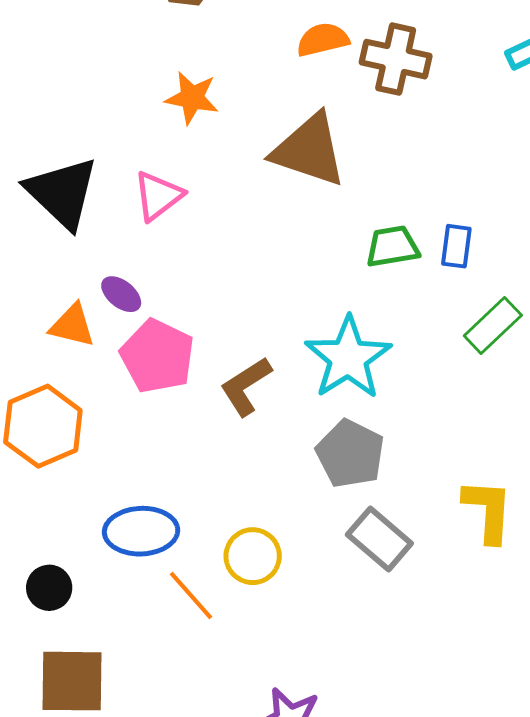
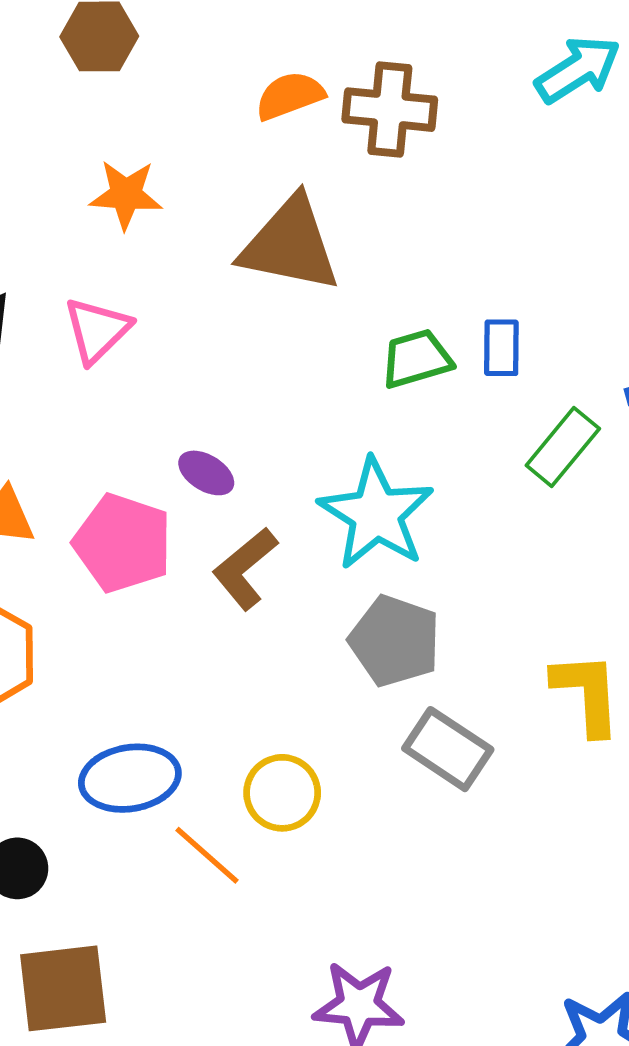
purple ellipse: (121, 294) -> (206, 473), moved

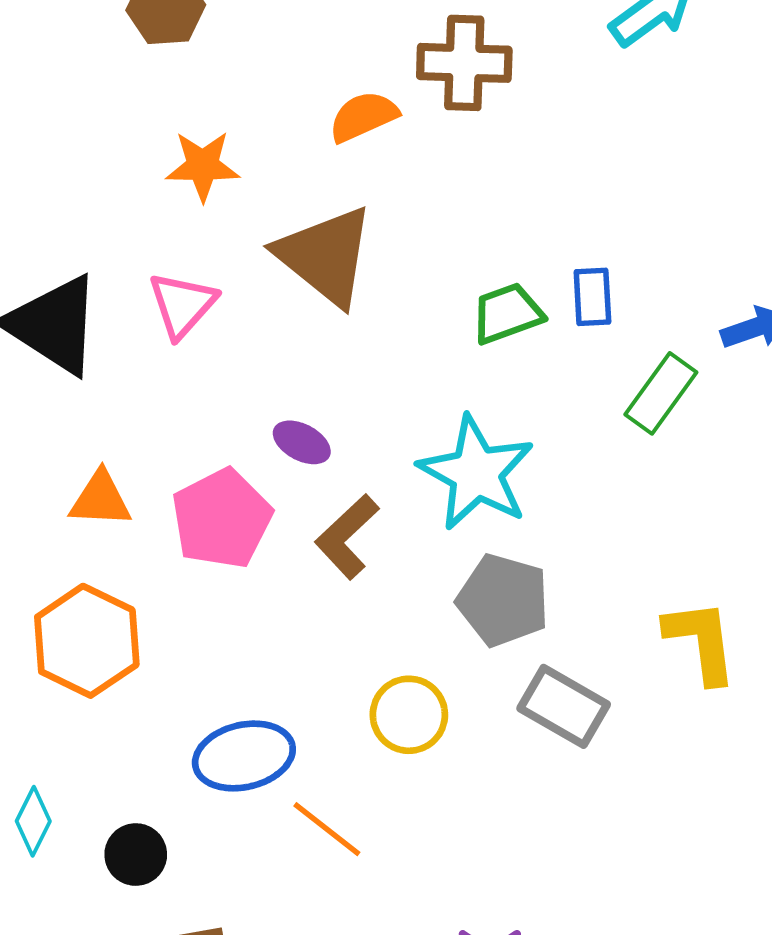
orange semicircle: (290, 96) -> (363, 116), moved
brown triangle: (290, 245) -> (325, 256), moved, turned 31
pink pentagon: (123, 543) -> (222, 519), turned 30
yellow circle: (282, 793) -> (409, 715), moved

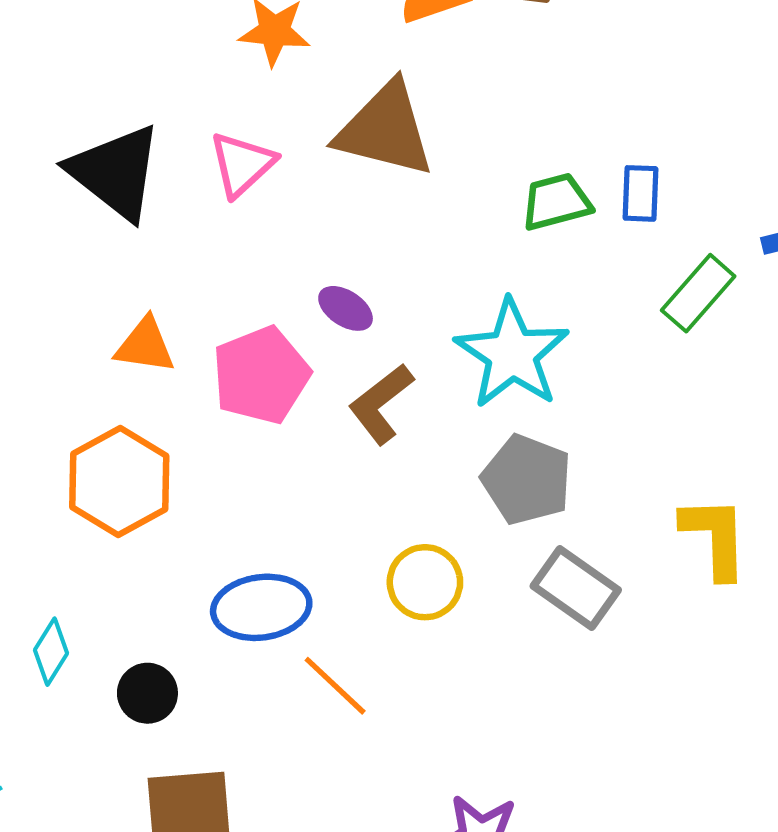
brown triangle: (325, 256) -> (385, 130), turned -30

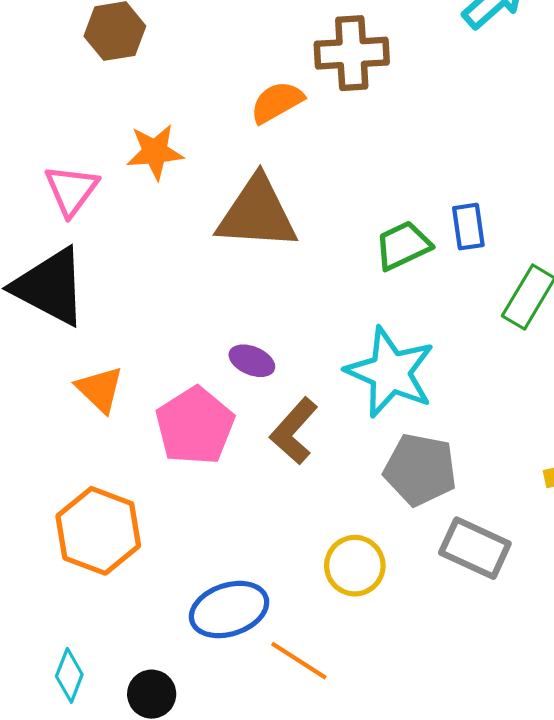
pink triangle: (242, 164) -> (71, 190), moved
orange triangle: (145, 345) -> (100, 389), moved, turned 46

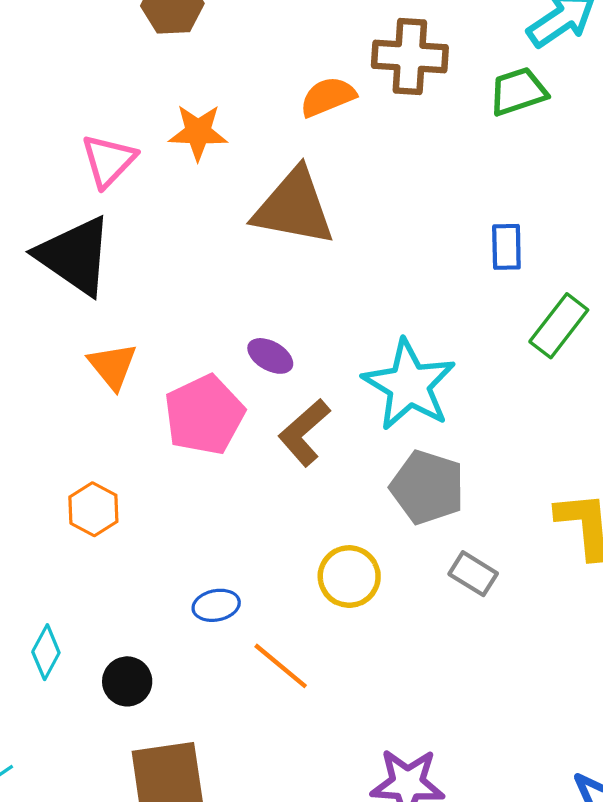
green trapezoid: (403, 246) -> (518, 92), moved
orange hexagon: (98, 531) -> (93, 509), size x0.6
gray rectangle: (475, 548) -> (473, 574), size x0.7
blue ellipse: (229, 610) -> (216, 605), size x0.6

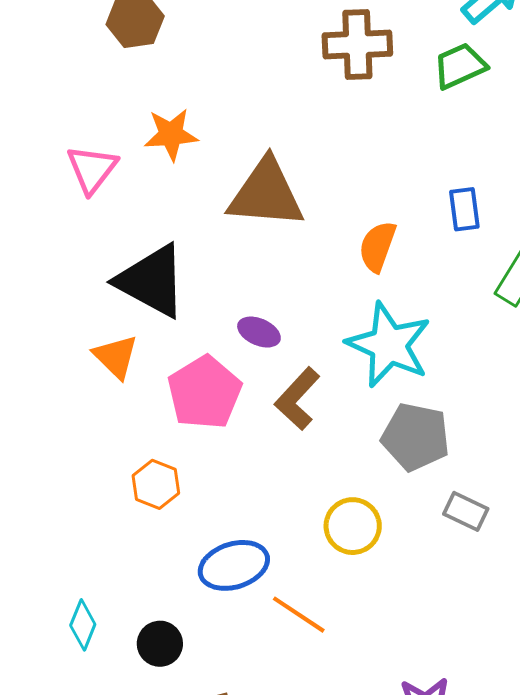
orange semicircle: (328, 97) -> (377, 246), moved, turned -42
black triangle: (75, 256) -> (152, 281), moved
orange hexagon: (93, 509) -> (156, 484), moved
blue ellipse: (216, 605) -> (234, 565), size x1.6

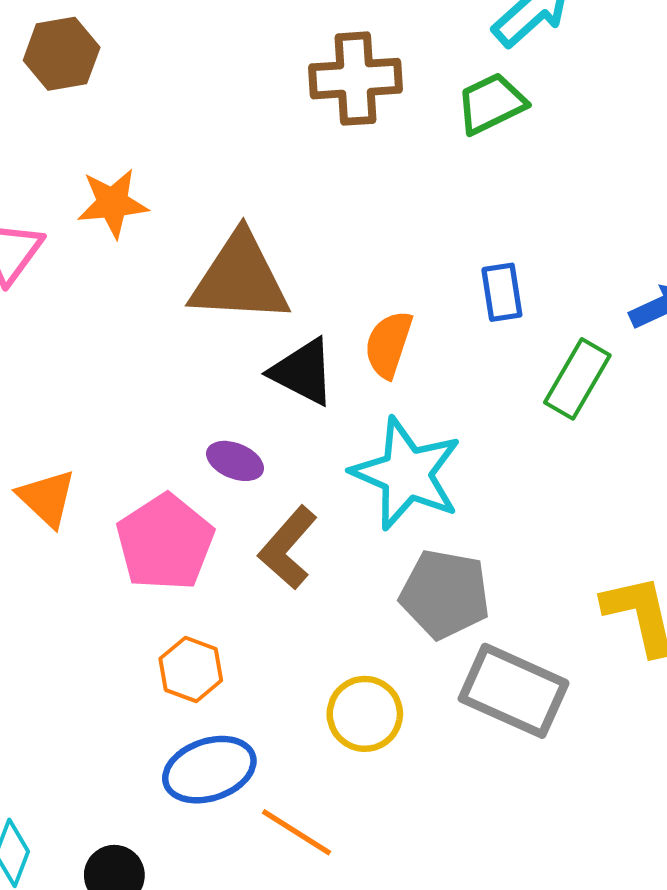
black triangle: (152, 281) -> (303, 372), moved, size x0.7
orange hexagon: (156, 484) -> (191, 670), moved
gray rectangle: (466, 511) -> (514, 691), size x1.8

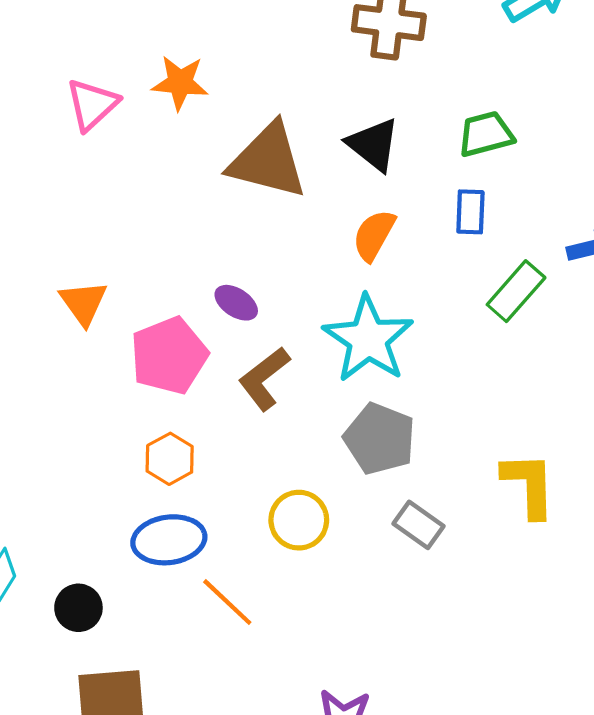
green trapezoid: (491, 104) -> (486, 134), moved
black triangle: (303, 372) -> (373, 145), moved
gray rectangle: (514, 691) -> (418, 525), size x0.6

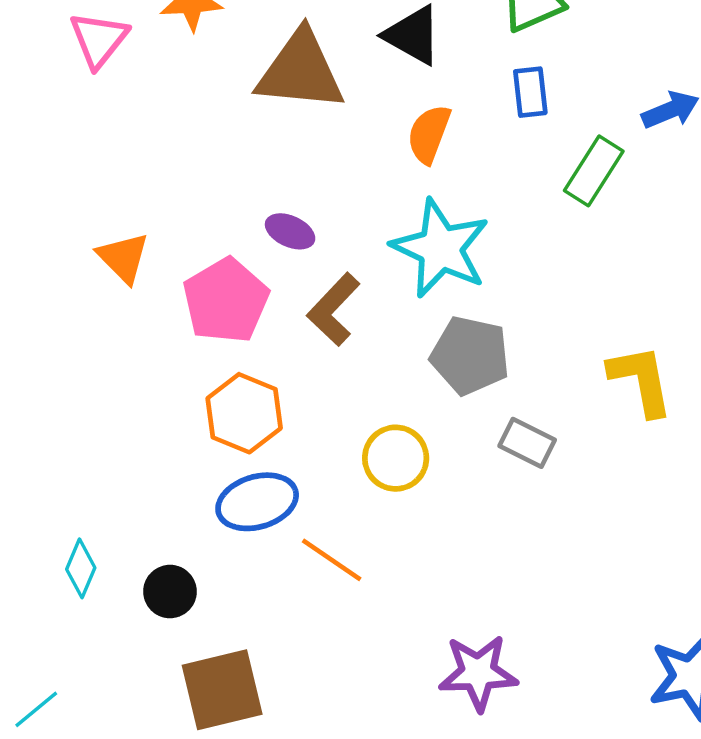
orange hexagon: (170, 459) -> (244, 413), size x1.4

